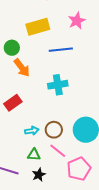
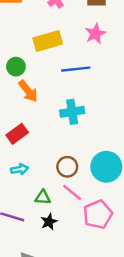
cyan arrow: (32, 131) -> (20, 169), moved

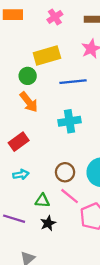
green circle: (16, 67) -> (28, 76), moved

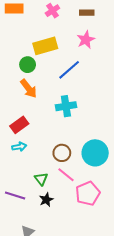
blue line: (73, 82) -> (69, 70), turned -35
cyan arrow: (21, 175) -> (19, 147), moved
green triangle: (42, 201) -> (41, 179), turned 48

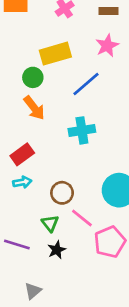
brown circle: (62, 153) -> (62, 193), moved

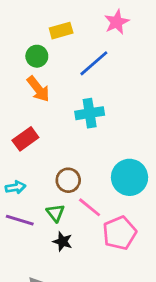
yellow rectangle: (55, 54) -> (61, 31), size x0.7
cyan arrow: (22, 182) -> (15, 187), moved
purple line: (17, 245) -> (20, 220), moved
black star: (57, 250) -> (63, 241), turned -30

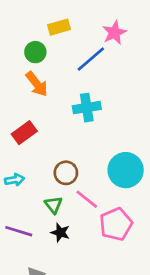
pink star: (117, 22) -> (114, 33), moved
purple line: (20, 220) -> (19, 231), moved

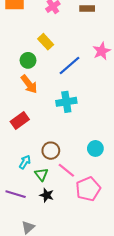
yellow rectangle: (59, 27) -> (46, 42), turned 63
pink star: (114, 33) -> (102, 51), moved
cyan circle: (126, 170) -> (95, 148), size x0.6
cyan arrow: (15, 180) -> (25, 162), moved, turned -48

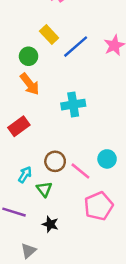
blue line: (69, 66) -> (76, 47), moved
pink line: (66, 170) -> (80, 171), moved
black star: (47, 195) -> (50, 224), moved

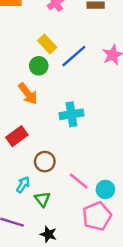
green circle: (29, 56) -> (39, 66), moved
cyan circle: (107, 159) -> (105, 189), moved
brown circle: (55, 161) -> (45, 162), moved

